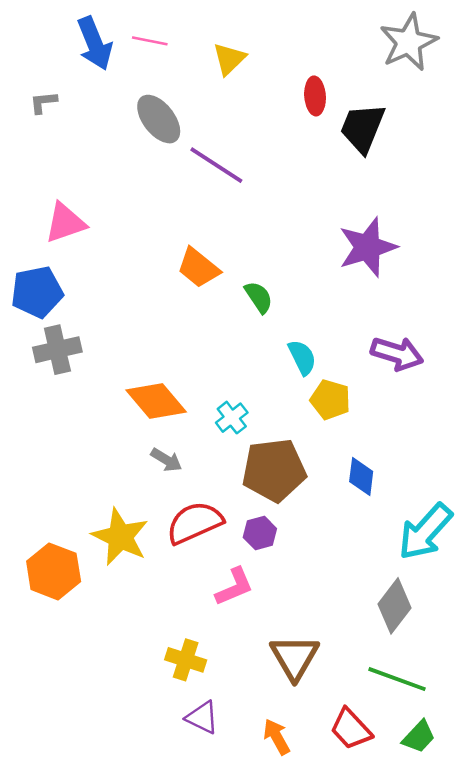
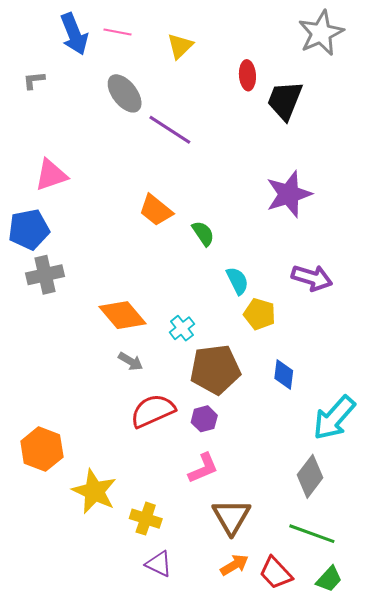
yellow star: (120, 537) -> (94, 491), moved
pink L-shape: (234, 587) -> (203, 468), moved
orange arrow: (277, 737) -> (234, 565), moved, turned 88

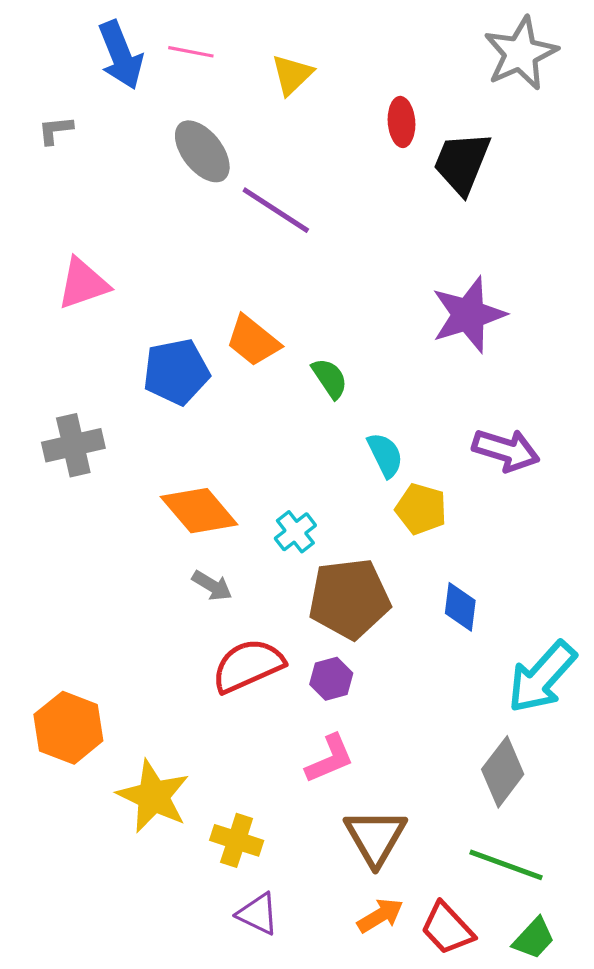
blue pentagon: (29, 229) -> (176, 372), moved

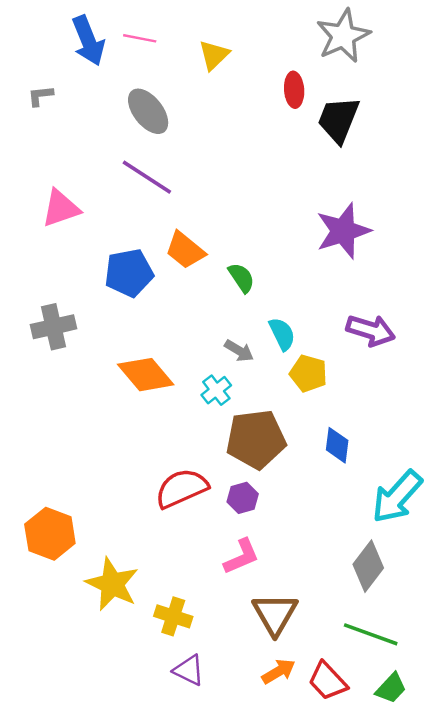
gray star: (521, 53) -> (343, 36), moved
purple line: (276, 210) -> (147, 177), moved
gray arrow: (212, 586) -> (239, 351), moved

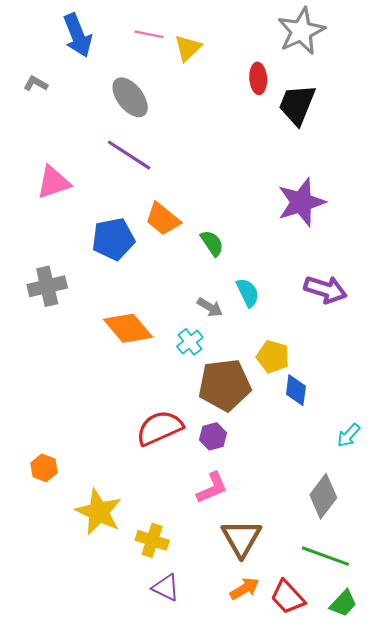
pink line: (140, 38) -> (149, 34), moved
gray L-shape: (40, 96) -> (36, 84), turned 35
yellow pentagon: (308, 373) -> (273, 357), moved
cyan arrow: (397, 497) -> (348, 435), size x0.5
orange hexagon: (50, 534) -> (44, 468), size x0.6

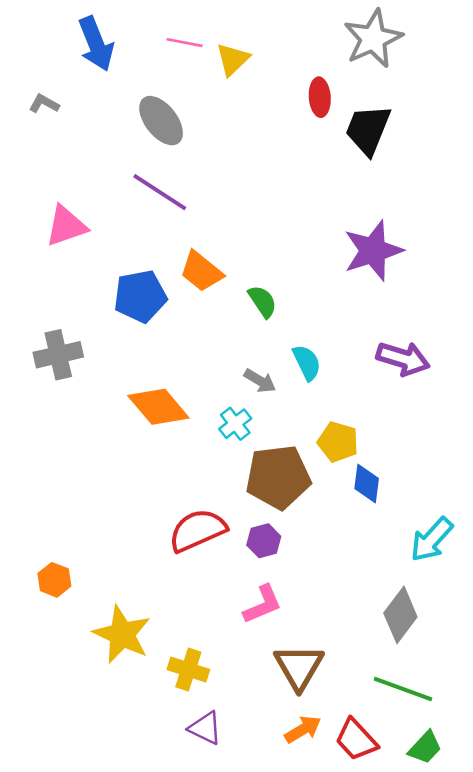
cyan arrow: (348, 435) -> (432, 539), size x1.5

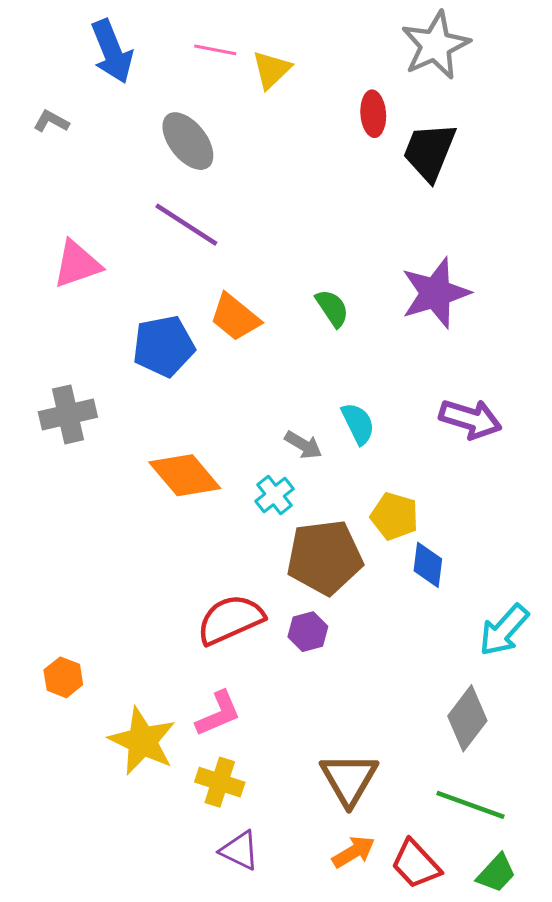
green semicircle: (263, 301) -> (332, 308), moved
pink L-shape: (263, 604) -> (218, 714), moved

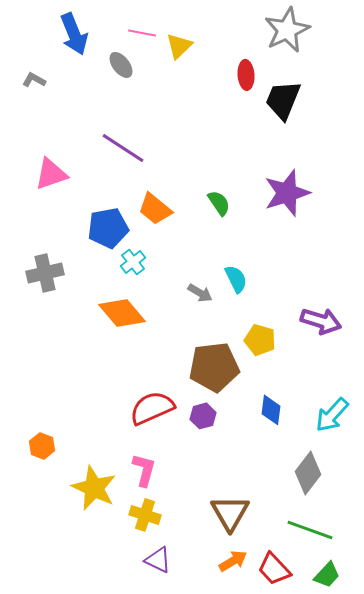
gray ellipse: (188, 141) -> (121, 65), moved, size x0.7
purple arrow: (470, 419) -> (321, 321), moved
cyan cross: (274, 495) -> (133, 262), moved
blue diamond: (428, 565) -> (271, 410), moved
pink L-shape: (218, 714) -> (144, 470), turned -52

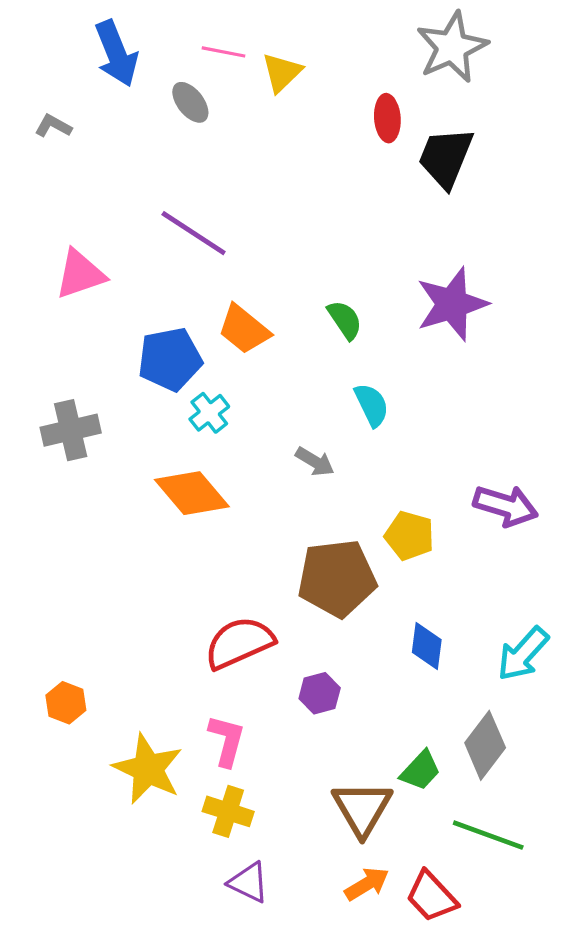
cyan semicircle: (236, 279) -> (372, 405), moved
purple hexagon: (203, 416) -> (320, 693), moved
green trapezoid: (327, 575) -> (420, 770), moved

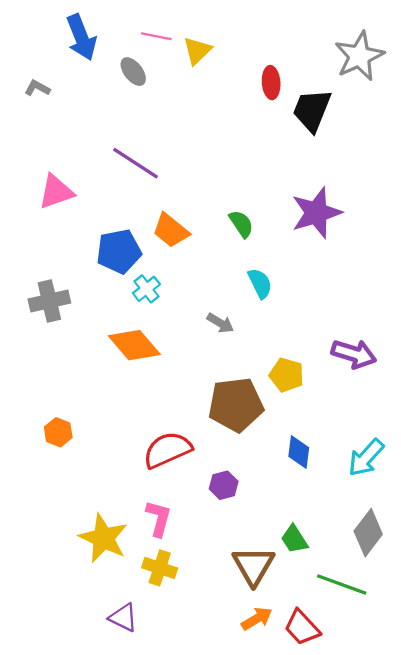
gray star: (452, 47) -> (359, 56), moved
orange hexagon: (66, 703) -> (58, 432), moved
gray diamond: (485, 745) -> (368, 533), moved
green trapezoid: (420, 770) -> (294, 539), turned 104
purple triangle: (249, 882) -> (123, 618), moved

